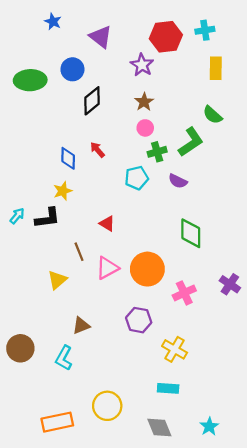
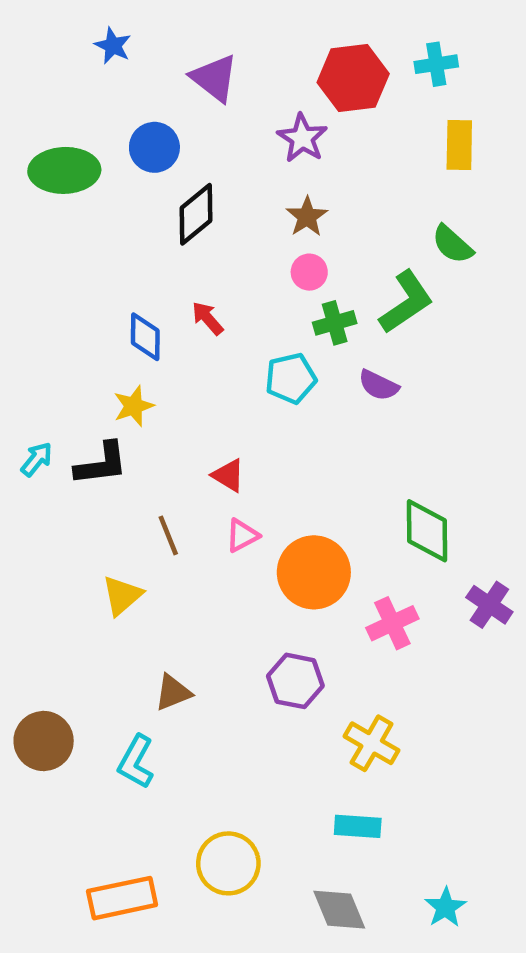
green diamond: (191, 233) -> (427, 531), moved
pink triangle: (107, 268) -> (242, 535), moved, size x0.7

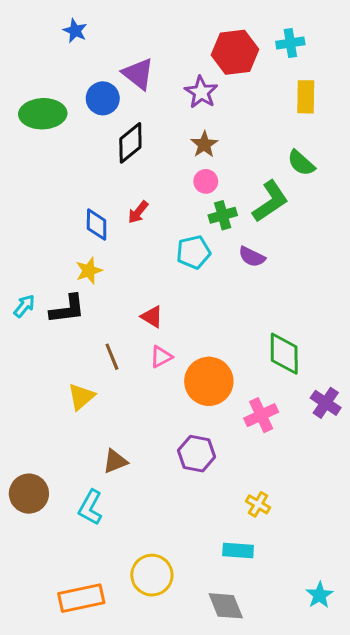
purple triangle: (214, 78) -> (138, 74), moved
red arrow: (208, 318) -> (138, 212), turned -100
yellow cross: (372, 743) -> (258, 504), moved, size x0.7
cyan star: (445, 907) -> (320, 595), moved

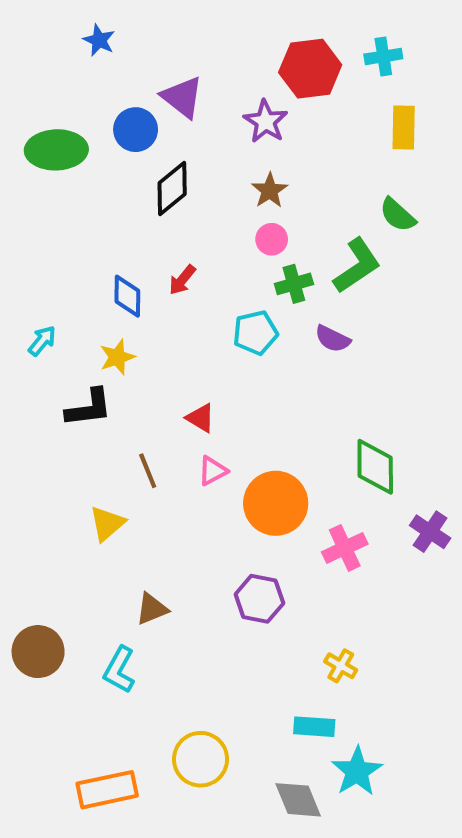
cyan arrow: (24, 306) -> (42, 341), moved
cyan star: (320, 595) -> (357, 771), moved, size x1.4

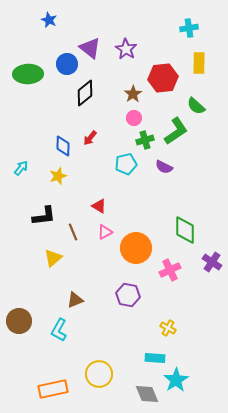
red hexagon: (310, 69) -> (163, 78), moved
purple star: (266, 121) -> (126, 49), moved
black L-shape: (89, 408) -> (44, 216), moved

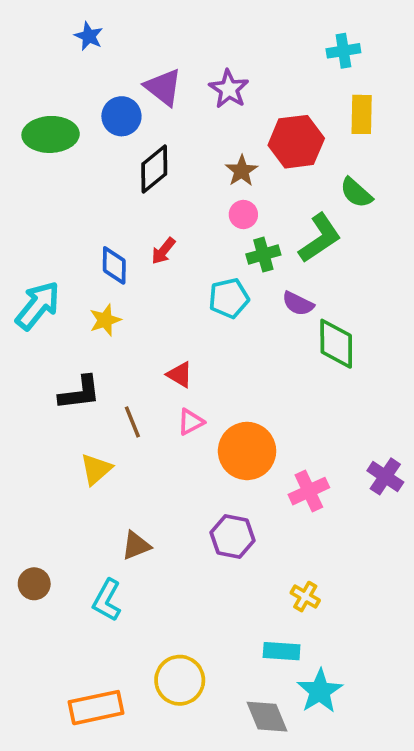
cyan arrow: (21, 168) -> (38, 305), size x1.8
green diamond: (185, 230) -> (336, 344), moved
brown circle: (19, 321) -> (34, 584), size x0.7

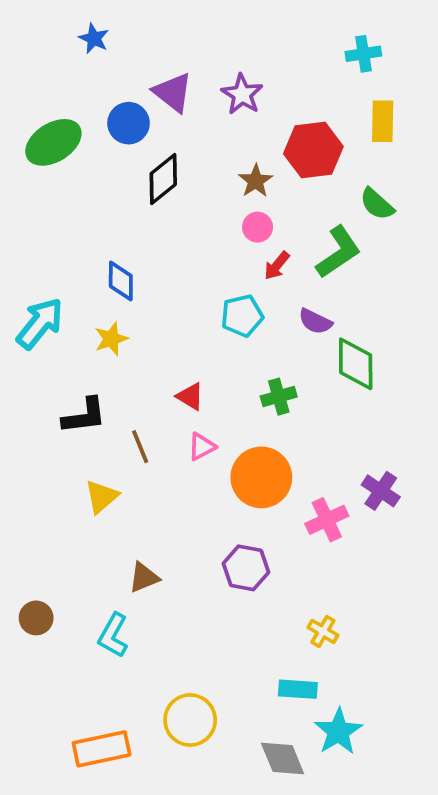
green ellipse: (51, 134) -> (53, 142), turned -30
red arrow: (163, 251) -> (277, 266), moved
green cross: (263, 255) -> (279, 397), moved
purple cross: (385, 476) -> (381, 491), moved

